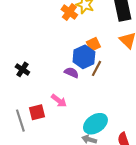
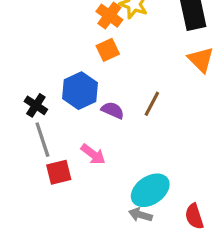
orange square: (93, 44) -> (108, 50), moved
blue hexagon: (84, 57) -> (80, 91), moved
gray line: (20, 121) -> (42, 140), moved

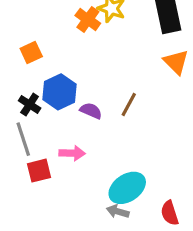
orange square: (108, 50) -> (31, 53), moved
black cross: (36, 105) -> (30, 104), moved
pink arrow: (93, 154) -> (72, 153), turned -35

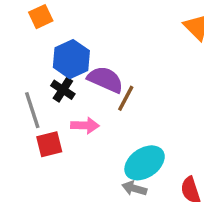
black cross: (30, 104) -> (63, 90), moved
brown line: (129, 104) -> (126, 98), moved
purple semicircle: (91, 111) -> (105, 80), size x1.5

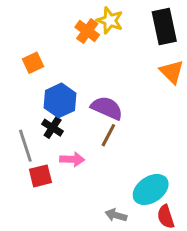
purple semicircle: (105, 80) -> (107, 108), moved
cyan ellipse: (145, 163) -> (151, 189), moved

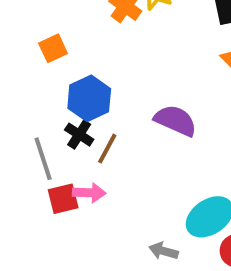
purple semicircle: (107, 108) -> (175, 121), moved
brown line: (108, 135) -> (107, 149), moved
pink arrow: (72, 159) -> (89, 193), moved

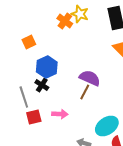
brown line: (107, 149) -> (85, 92), moved
pink arrow: (89, 193) -> (60, 114), moved

